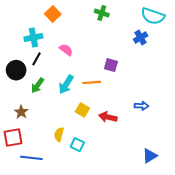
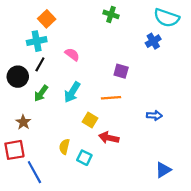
orange square: (53, 14) -> (47, 19), moved
orange line: (92, 82) -> (111, 98), moved
red arrow: (108, 117) -> (109, 138), moved
blue line: (31, 158) -> (34, 172), turned 55

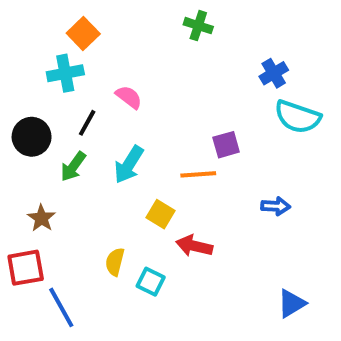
cyan semicircle: (167, 18) -> (298, 117), moved
black line: (40, 64) -> (87, 123), moved
purple square: (121, 71) -> (226, 145), moved, turned -32

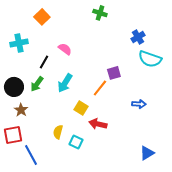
cyan cross: (65, 73) -> (19, 43), moved
black circle: (32, 137) -> (14, 87), moved
orange line: (198, 174) -> (100, 88), turned -48

